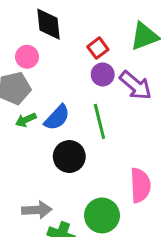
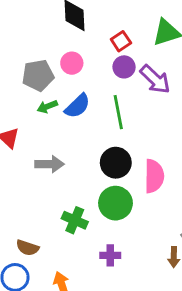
pink circle: (27, 57) -> (72, 63), moved
black circle: (69, 157) -> (116, 163), moved
gray arrow: (37, 210) -> (50, 164), moved

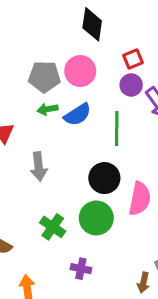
pink circle: (72, 63) -> (80, 71), size x1.4
gray arrow: (50, 164) -> (39, 167), turned 72

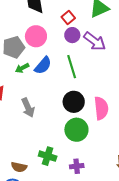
green cross: (53, 227) -> (48, 156), moved

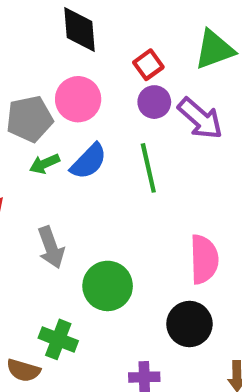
black circle: (74, 102) -> (189, 324), moved
green circle: (76, 130) -> (108, 286), moved
green cross: (48, 156) -> (58, 339), moved

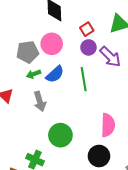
gray arrow: (51, 247) -> (40, 101), moved

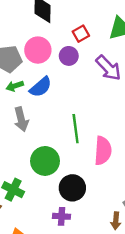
purple circle: (88, 47) -> (69, 56), moved
green line: (84, 79) -> (76, 129), moved
black circle: (99, 156) -> (72, 188), moved

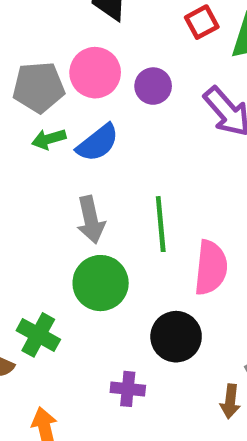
red square: (81, 34) -> (202, 22), moved
gray arrow: (21, 119) -> (91, 220), moved
black circle: (72, 188) -> (176, 337), moved

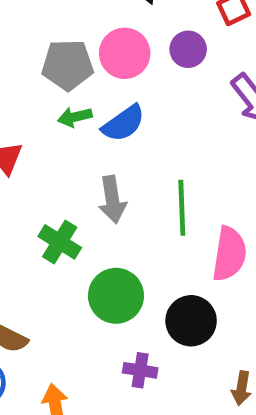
purple circle: (153, 86) -> (188, 49), moved
green circle: (101, 283) -> (116, 296), moved
green cross: (38, 335) -> (60, 242), moved

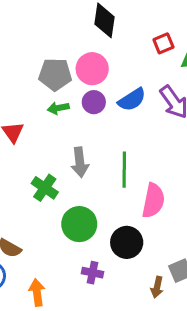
purple circle: (188, 49) -> (94, 102), moved
blue semicircle: (123, 123) -> (132, 100), moved

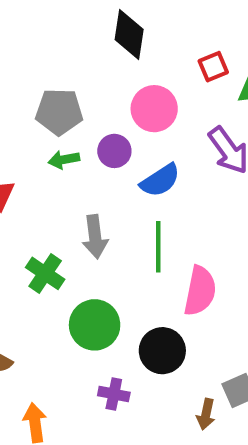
pink circle: (92, 69) -> (154, 109), moved
blue semicircle: (132, 100) -> (160, 180), moved

